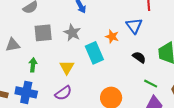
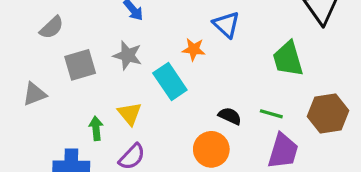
black semicircle: (139, 57) -> (230, 116), moved
green arrow: (33, 65) -> (96, 128), moved

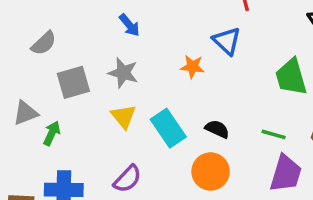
cyan rectangle: (170, 82) -> (168, 128), moved
yellow triangle: (130, 114) -> (124, 116), moved
black semicircle: (230, 116) -> (217, 129), moved
green arrow: (96, 128) -> (52, 133), moved, turned 30

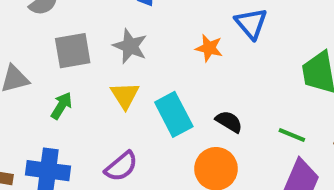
green arrow: (52, 133) -> (61, 106), moved

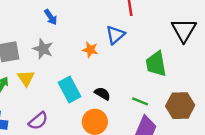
blue triangle: (251, 23) -> (115, 35), turned 30
yellow triangle: (125, 95) -> (26, 78), moved

